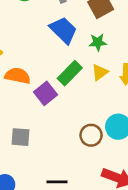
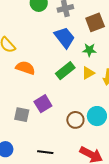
purple square: (46, 93) -> (43, 104), moved

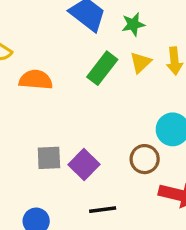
purple square: (43, 104) -> (84, 165), moved
brown circle: (75, 120) -> (145, 159), moved

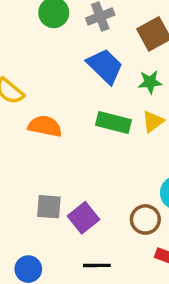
green rectangle: (102, 68) -> (113, 123), turned 60

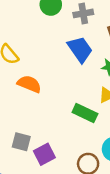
green rectangle: (113, 123) -> (85, 113), moved

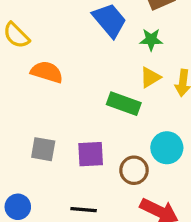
purple square: (44, 154) -> (91, 154), moved, turned 30

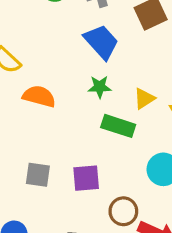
green star: (151, 40) -> (100, 87), moved
brown circle: (134, 170) -> (123, 211), moved

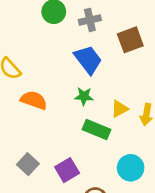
gray square: (38, 175) -> (28, 164), turned 30
purple square: (86, 178) -> (67, 170), turned -30

